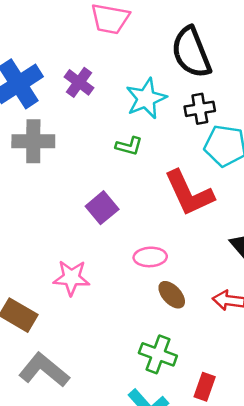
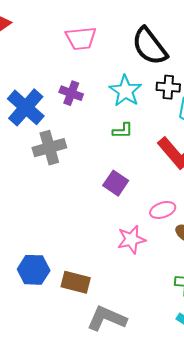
black cross: (200, 109) -> (168, 87), turned 30
pink star: (71, 278) -> (131, 239), moved

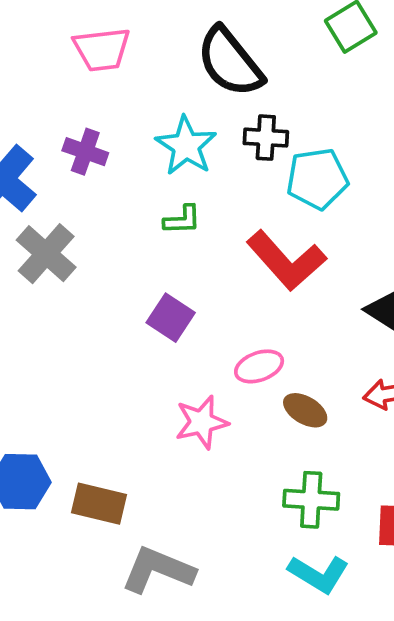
gray cross: (49, 148) -> (46, 254), turned -32

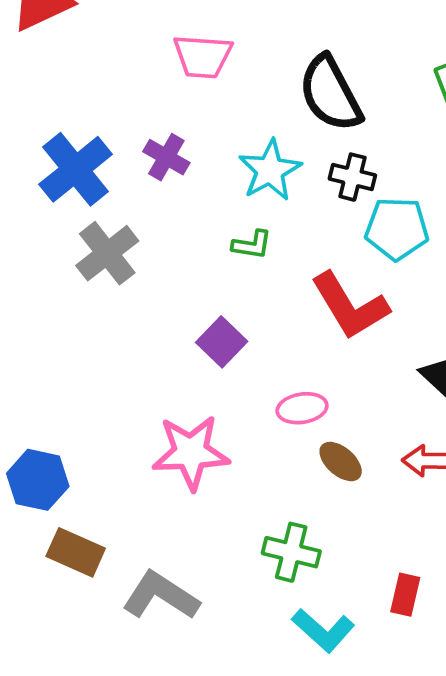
pink star: (202, 422) -> (191, 452), moved, size x1.4
green cross: (311, 500) -> (291, 552), moved
brown rectangle: (99, 504) -> (76, 552), moved

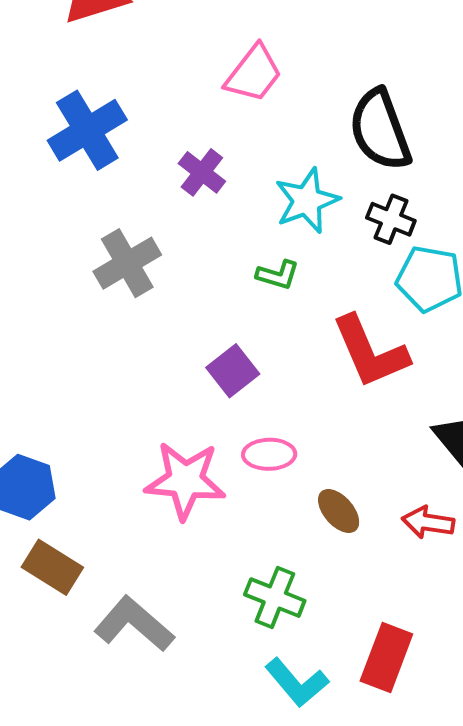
pink trapezoid: (203, 56) -> (254, 74), turned -64
blue cross: (76, 169) -> (87, 130), moved
pink ellipse: (302, 408) -> (269, 454), moved
red rectangle: (405, 595) -> (386, 657), size x1.5

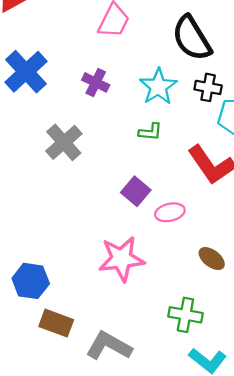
pink ellipse: (269, 454) -> (170, 212), moved

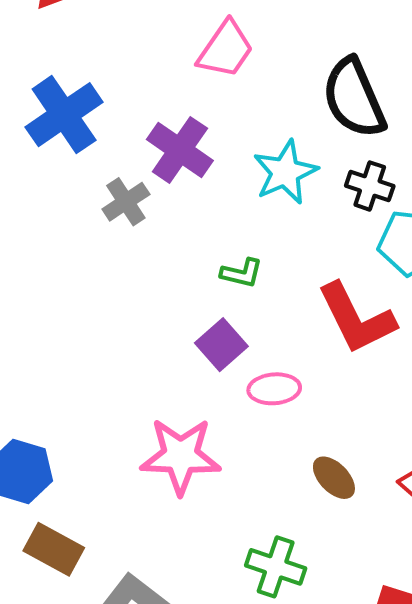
purple cross: (96, 82) -> (180, 150), size x1.4
green L-shape: (150, 132) -> (242, 273), moved
gray cross: (64, 142) -> (126, 202), moved, size x0.7

